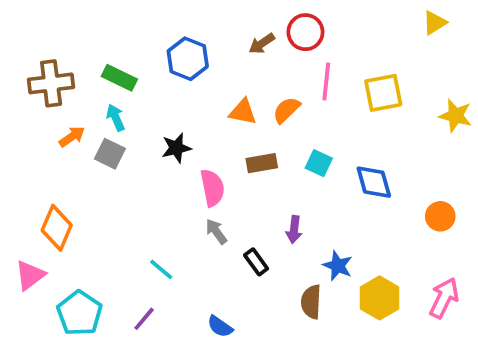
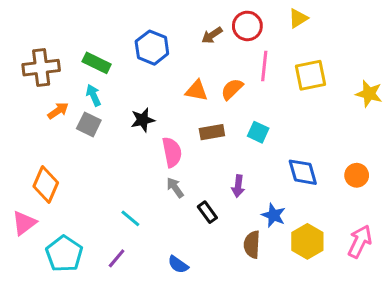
yellow triangle: (435, 23) -> (298, 18), moved
blue diamond: (374, 182) -> (303, 172), moved

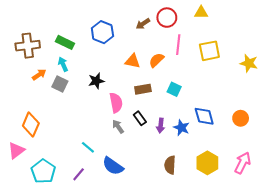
yellow triangle: (298, 18) -> (201, 12), turned 32
black rectangle: (207, 212) -> (140, 118), moved
blue star: (274, 215) -> (181, 128), moved
blue semicircle: (178, 265) -> (113, 166), moved, size x1.5

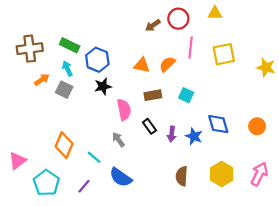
blue hexagon: (102, 32) -> (97, 60), moved
orange diamond: (31, 125) -> (64, 145), moved
gray arrow: (118, 127) -> (118, 140), moved

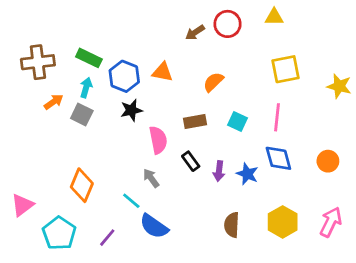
pink line: (191, 47) -> (277, 117), moved
orange triangle: (142, 65) -> (162, 72), moved
cyan arrow: (67, 69) -> (86, 88), turned 40
cyan line: (94, 157) -> (131, 201), moved

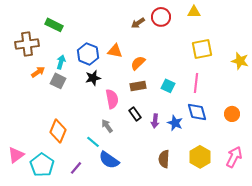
green rectangle: (89, 58) -> (54, 25), moved
orange semicircle: (213, 82) -> (138, 63), moved
pink triangle: (22, 205) -> (16, 155), moved

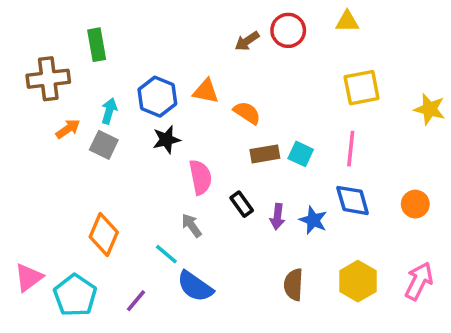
green rectangle: (54, 25) -> (97, 45), turned 54
orange semicircle: (138, 63) -> (247, 113), turned 77
brown rectangle: (138, 86) -> (265, 154), moved

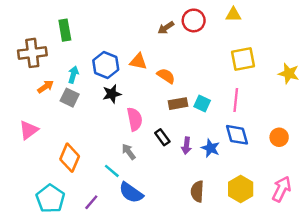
pink triangle: (29, 277) -> (29, 130), moved

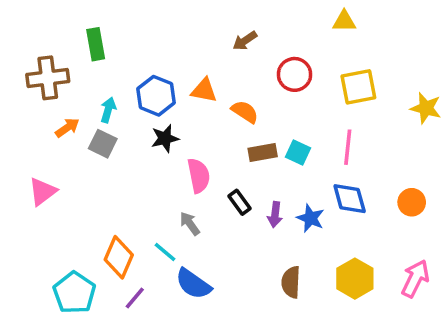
red circle: (194, 20) -> (295, 74), moved
orange diamond: (70, 158) -> (119, 257), moved

